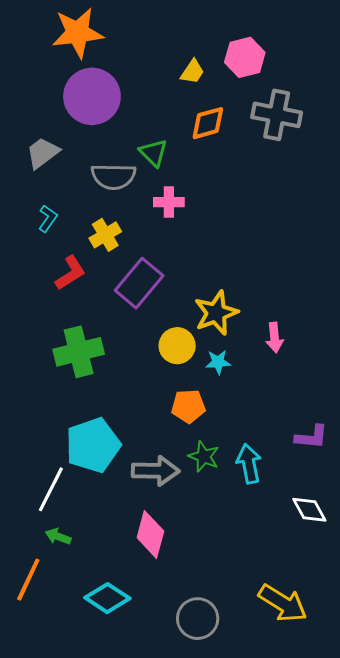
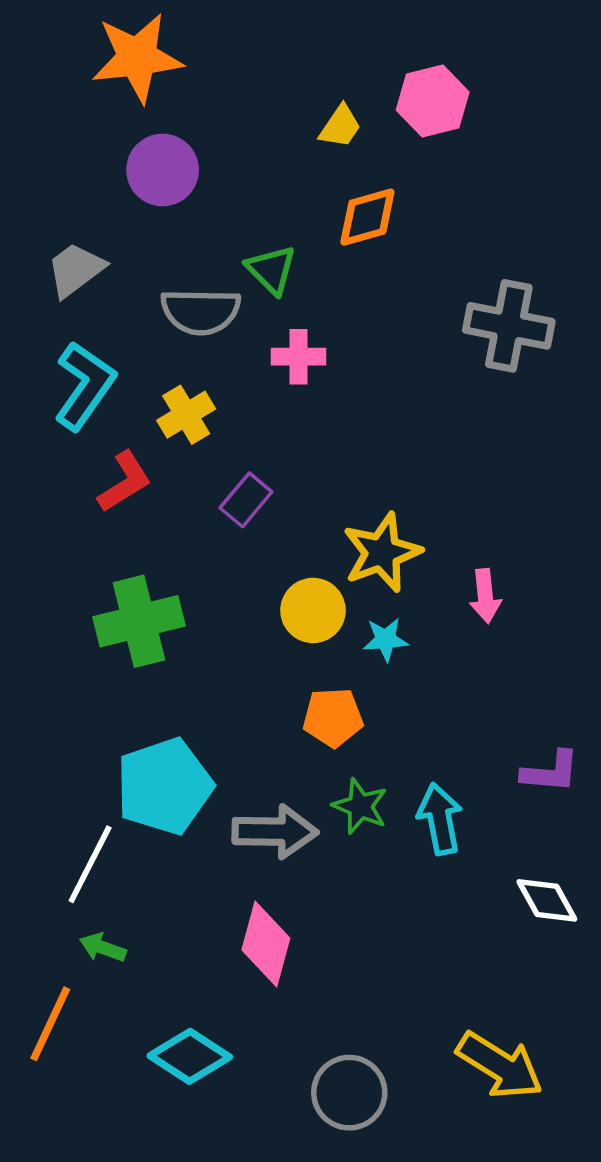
purple circle: (92, 96) -> (163, 170), size x0.7
gray cross: (277, 115) -> (509, 326), moved
cyan L-shape: (48, 218) -> (85, 386), size x1.8
purple rectangle: (139, 283) -> (246, 500), size x0.6

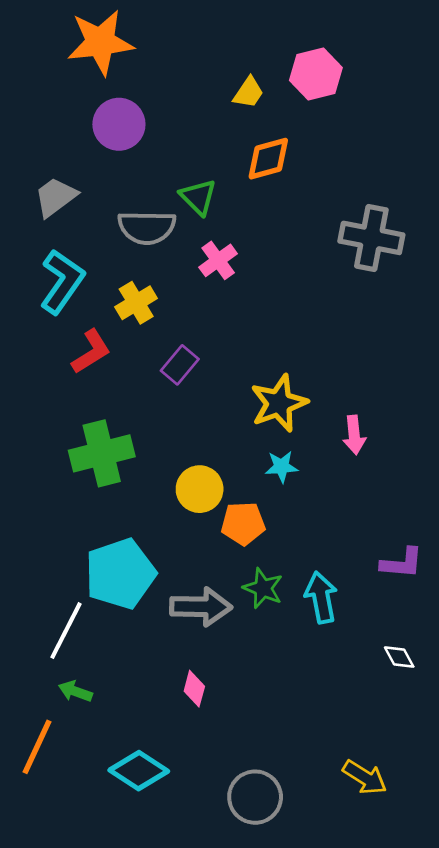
pink cross: (299, 357) -> (218, 260), turned -36
yellow circle: (313, 610) -> (200, 489), moved
white diamond: (547, 900) -> (399, 657), size x0.7
pink diamond: (266, 944) -> (194, 689), size x0.6
yellow arrow: (500, 1065) -> (365, 777), size x0.7

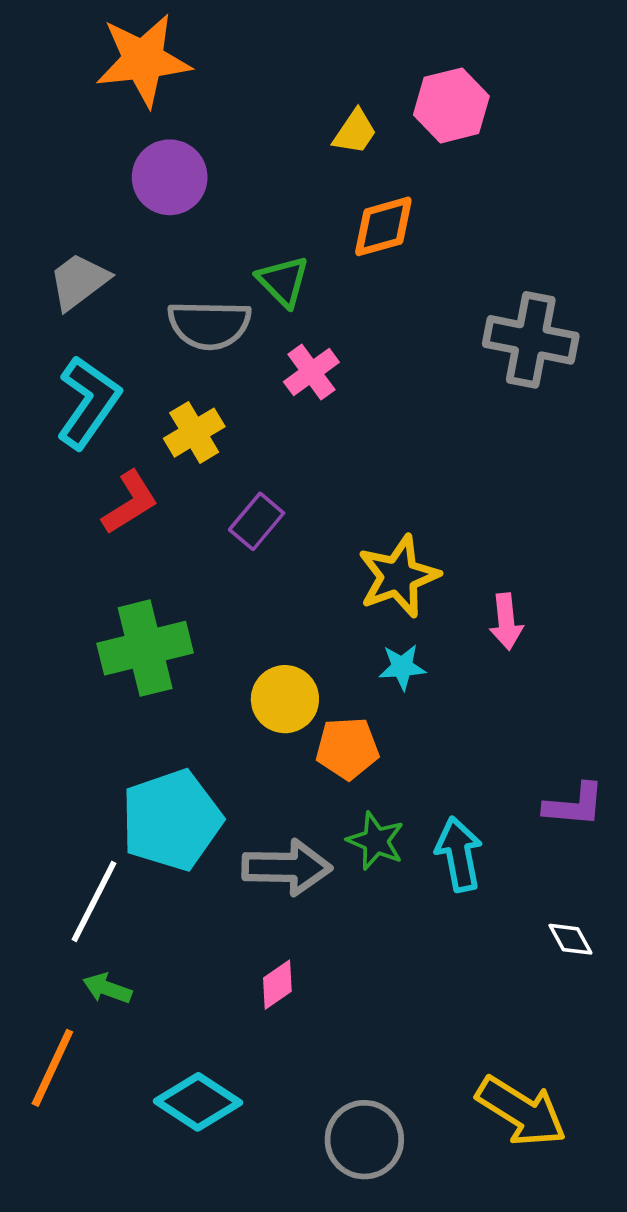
pink diamond: (194, 689) -> (277, 985), turned 40
yellow arrow: (365, 777) -> (521, 1111), size x1.4

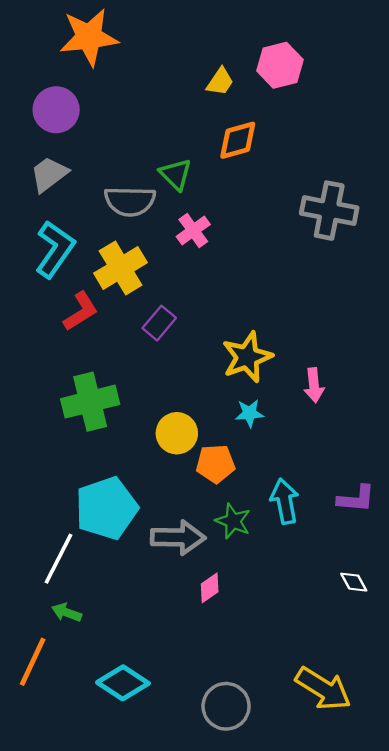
purple circle: (170, 177) -> (56, 110), moved
yellow cross: (194, 433) -> (121, 268), size x1.4
cyan arrow: (459, 854) -> (285, 501), moved
pink diamond: (277, 985) -> (210, 588), moved

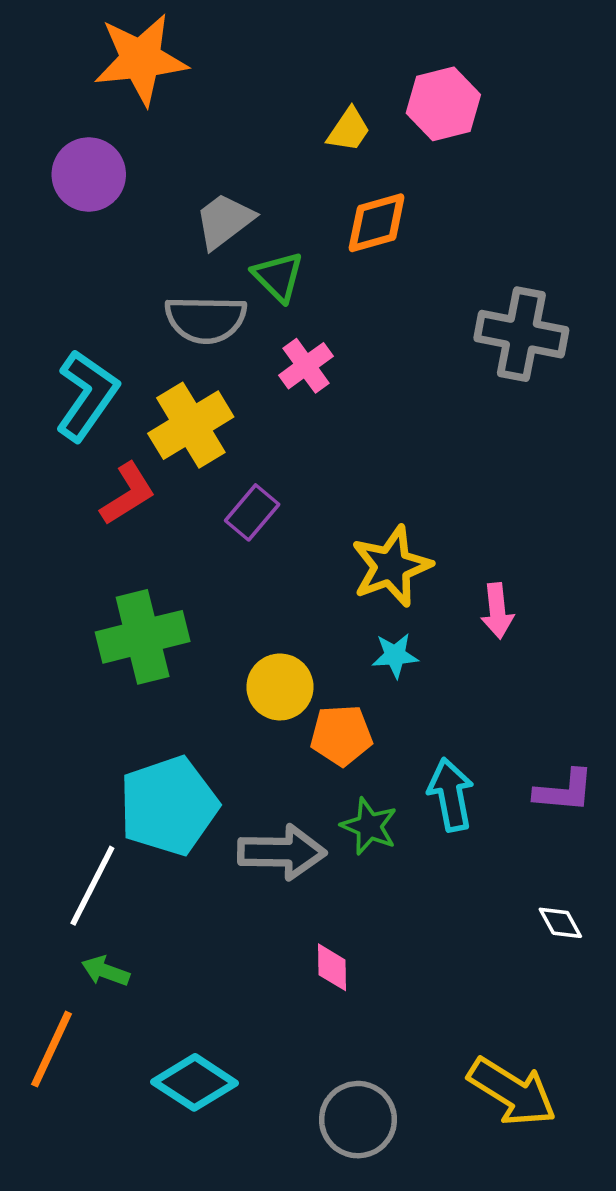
gray trapezoid: (49, 174) -> (224, 221), moved
pink diamond: (210, 588) -> (332, 967), moved, turned -56

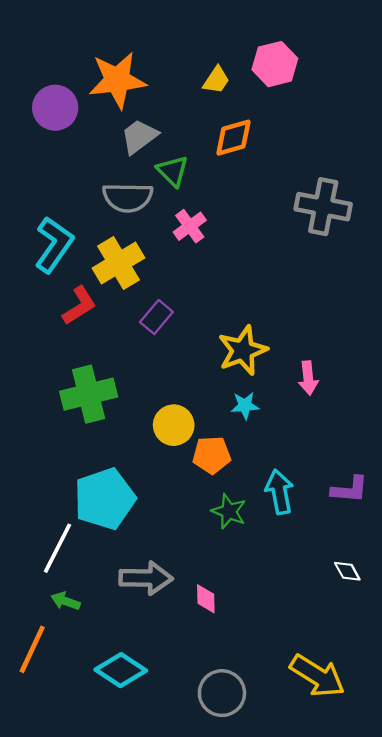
orange star: (141, 59) -> (117, 80), moved
gray arrow: (282, 852) -> (146, 578), moved

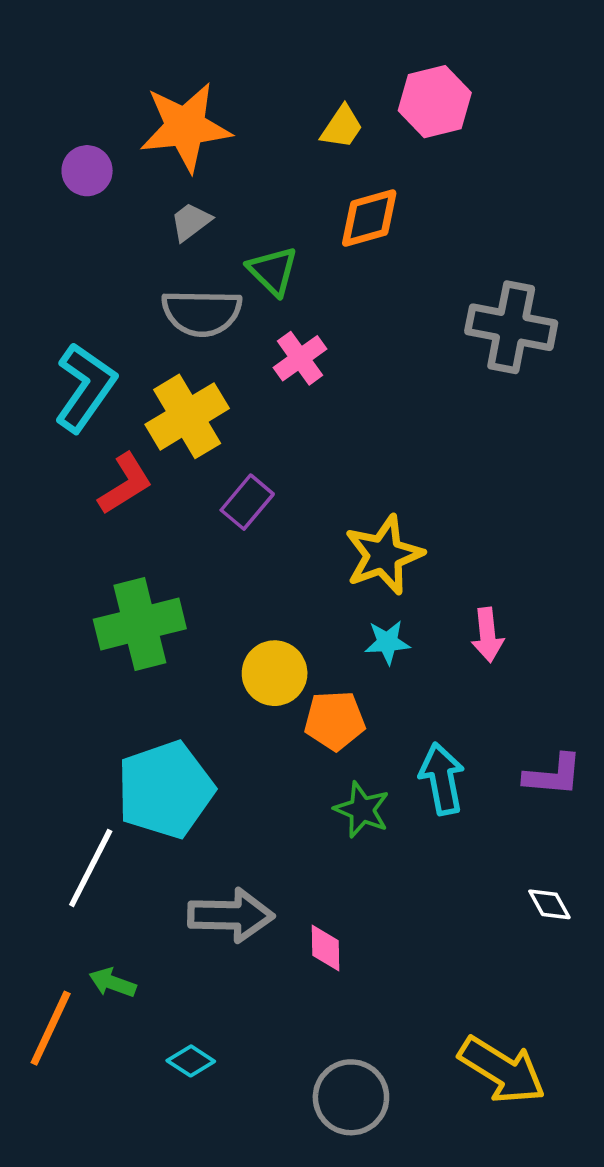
purple circle: (55, 108) -> (87, 171), size x0.7
gray trapezoid: (139, 136) -> (191, 222), moved, size x0.7
pink arrow: (308, 378) -> (488, 635), moved
green arrow: (66, 601) -> (113, 983), moved
cyan diamond: (121, 670) -> (191, 1061), size x0.6

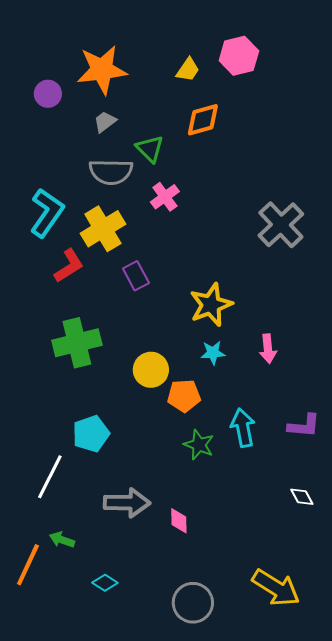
gray cross: (511, 327) -> (281, 225), moved, turned 36
purple rectangle: (247, 502) -> (136, 276), turned -68
cyan pentagon: (165, 790) -> (91, 434), size x0.7

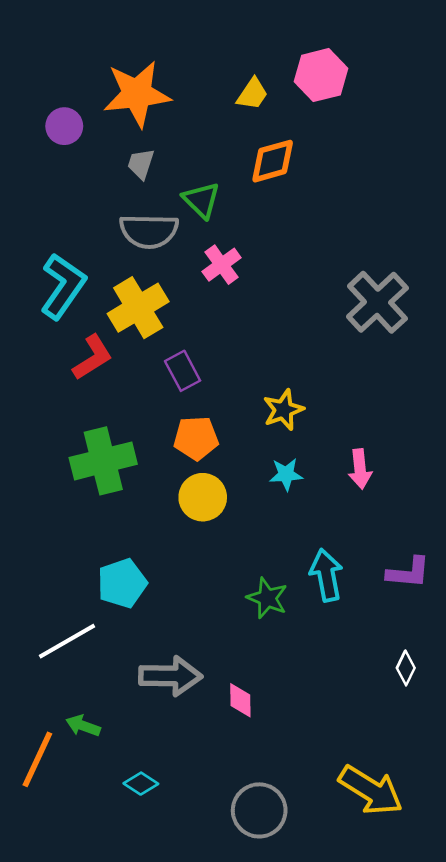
gray trapezoid: (105, 122) -> (141, 164), turned -35
yellow star: (211, 305) -> (283, 410), size x0.7
orange pentagon: (184, 396) -> (196, 438), moved
white line: (50, 477) -> (67, 641), turned 33
white diamond: (302, 497) -> (406, 668), turned 55

